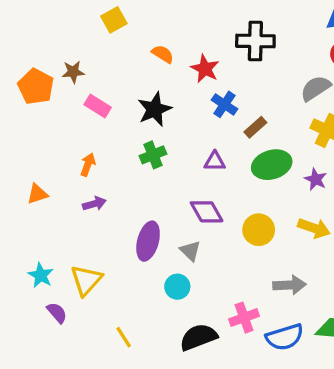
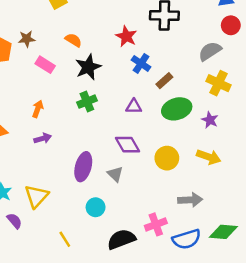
orange semicircle: (163, 54) -> (73, 40), moved
cyan circle: (177, 287) -> (96, 207), moved

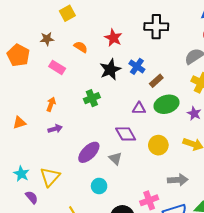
red star: (126, 36) -> (113, 38), moved
brown star: (27, 39) -> (47, 39), moved
black star: (88, 67) -> (110, 69), moved
purple triangle: (134, 106) -> (139, 108), moved
purple ellipse: (83, 167) -> (89, 152), turned 30

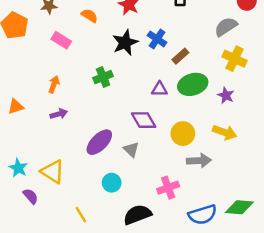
yellow triangle: (50, 177) -> (53, 172), turned -40
gray arrow: (178, 180) -> (199, 161), moved
pink cross: (149, 200) -> (168, 188), moved

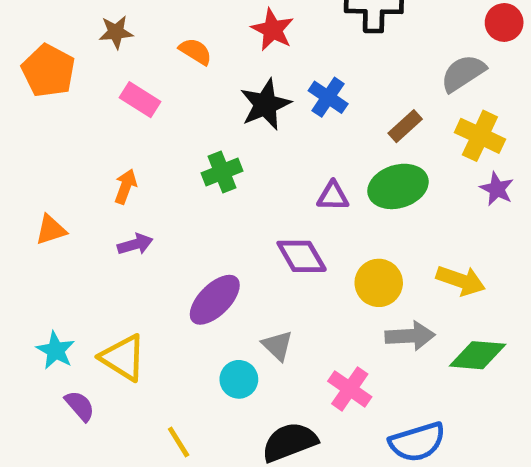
brown rectangle: (180, 56) -> (405, 126), moved
purple star: (226, 95) -> (497, 189), moved
gray triangle: (131, 150) -> (277, 346), moved
pink cross: (168, 188) -> (350, 389), turned -35
green diamond: (239, 207) -> (478, 355), moved

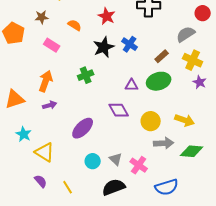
orange arrow: (126, 186) -> (46, 81), size x1.5
orange triangle: (51, 230) -> (15, 99), size x1.5
gray triangle: (277, 346) -> (116, 159), moved
cyan star: (56, 350) -> (24, 134), moved
purple semicircle: (80, 406) -> (41, 181), moved

